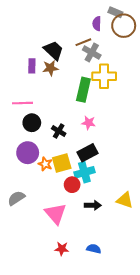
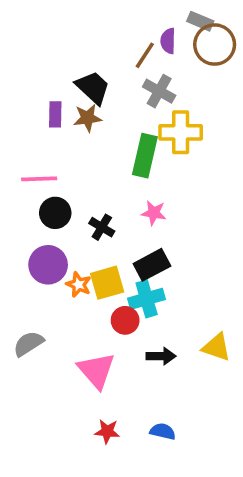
brown line: (83, 42) -> (145, 55), moved, turned -35

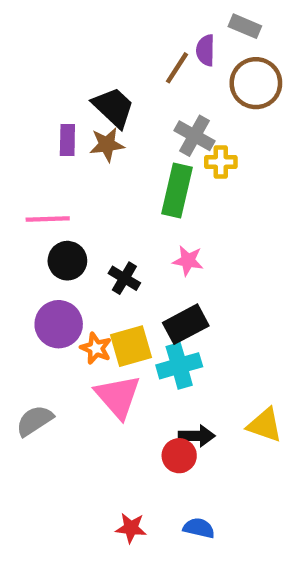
brown circle: (215, 45) -> (256, 83), moved
gray cross: (159, 91) -> (195, 136), moved
yellow cross: (181, 132) -> (221, 162), size x0.6
red circle: (125, 320) -> (179, 456), moved
pink triangle: (96, 370) -> (118, 397), moved

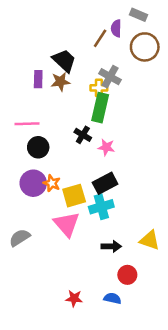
yellow cross: (221, 162) -> (99, 88), moved
black cross: (124, 278) -> (83, 135), moved
orange star: (96, 348) -> (52, 183), moved
red circle: (179, 456) -> (127, 275), moved

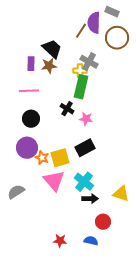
purple semicircle: (116, 28) -> (94, 23), size x1.5
pink line: (27, 124) -> (29, 91), moved
orange star: (52, 183) -> (42, 158), moved
cyan cross: (101, 207) -> (84, 182), moved, turned -36

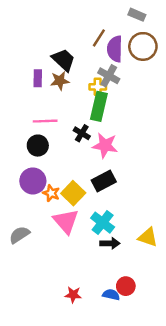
purple semicircle: (94, 23) -> (115, 49), moved
pink line: (29, 91) -> (45, 121), moved
pink star: (86, 119) -> (105, 146), size x1.5
yellow square: (60, 158) -> (73, 193), turned -30
red circle: (103, 222) -> (126, 286), moved

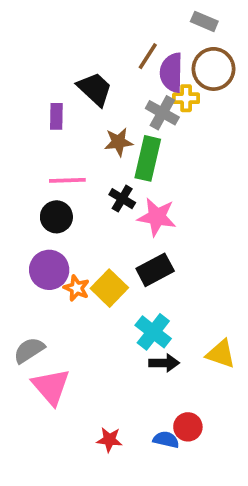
brown star: (60, 81) -> (119, 142), moved
yellow cross: (98, 87) -> (186, 98), moved
pink triangle: (66, 221) -> (51, 387), moved

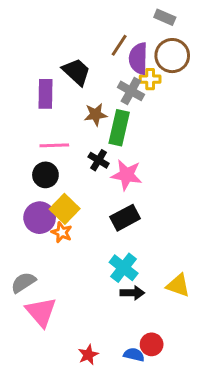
purple rectangle: (56, 116) -> (45, 94), size x1.4
yellow square: (109, 288) -> (65, 209), moved
red star: (109, 440) -> (88, 355), turned -30

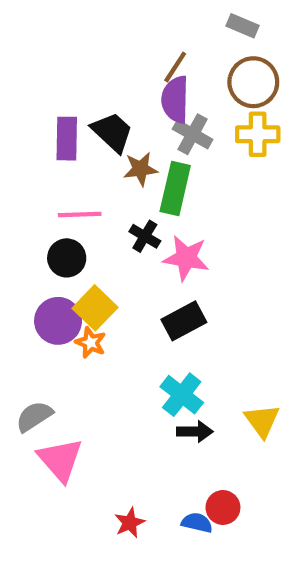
purple semicircle: (138, 59) -> (175, 100), moved
black trapezoid: (76, 72) -> (112, 132), moved
yellow cross: (150, 79) -> (258, 134), moved, size x1.4
yellow triangle: (178, 285) -> (262, 421), turned 35

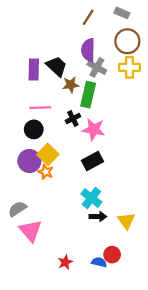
brown line: (175, 67) -> (88, 17), moved
black cross: (145, 236) -> (73, 119), turned 32
yellow triangle: (262, 421) -> (126, 221), moved

